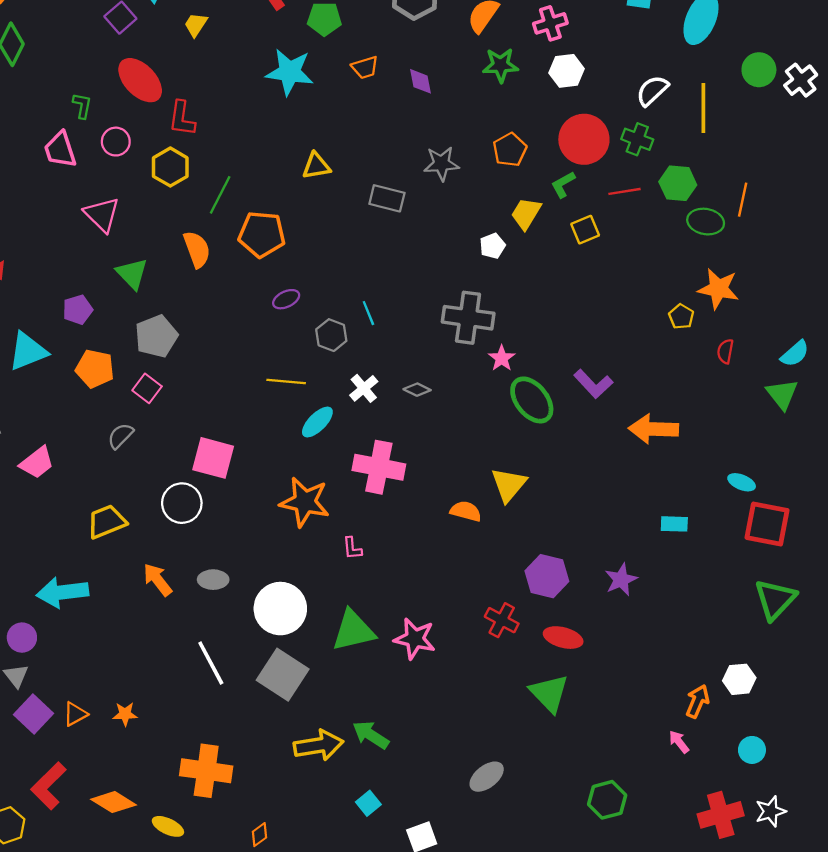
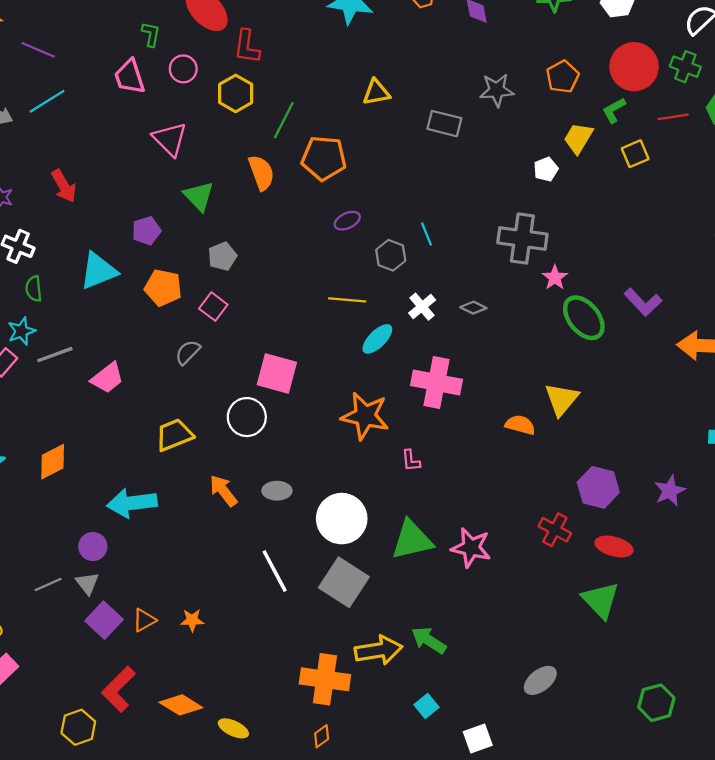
gray pentagon: (156, 336) -> (222, 256), size x0.7
orange cross: (206, 771) -> (325, 679), moved

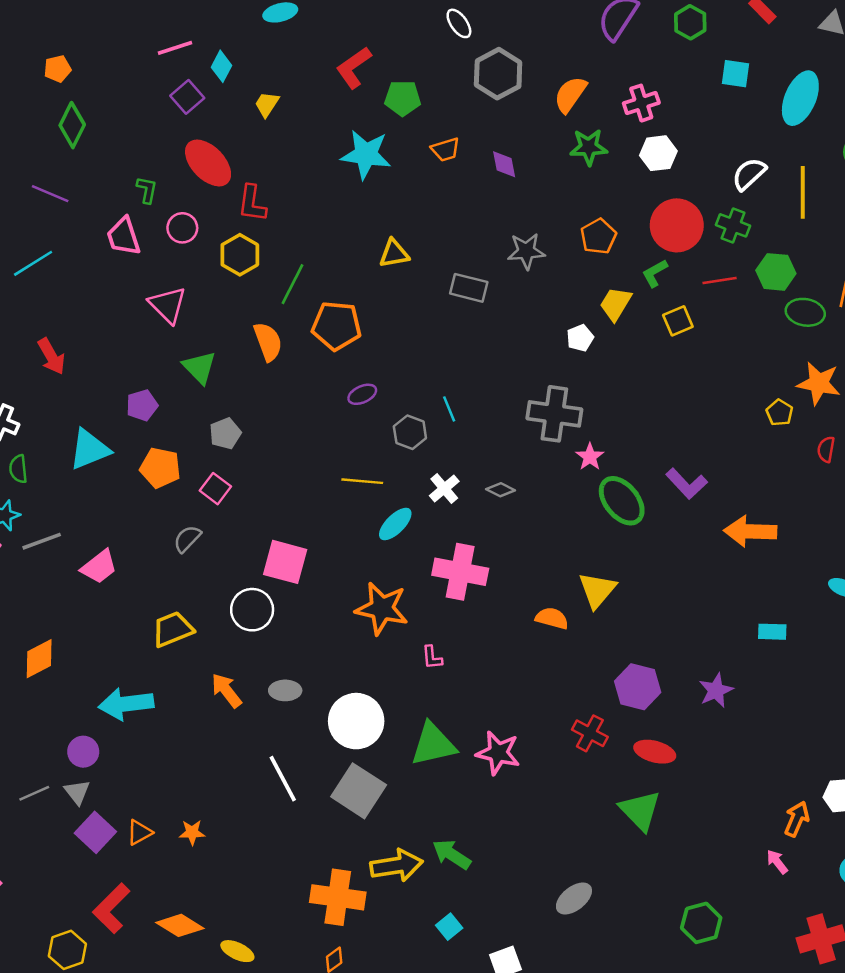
purple line: (38, 50) -> (50, 194), moved

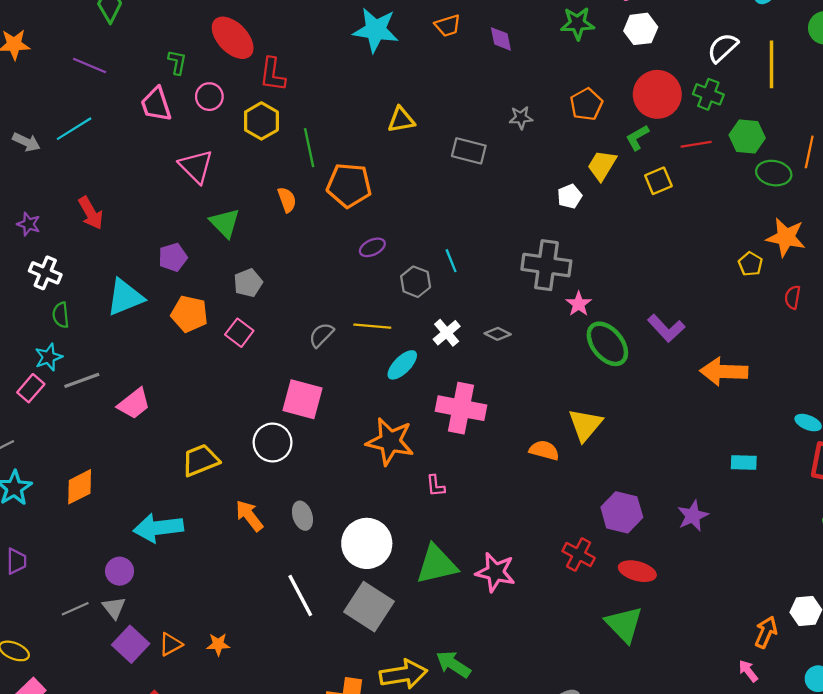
gray star: (526, 251) -> (521, 118), size x0.7
green line: (292, 284) -> (309, 148), turned -39
orange semicircle: (268, 342) -> (287, 200), size x0.7
gray semicircle: (187, 539) -> (321, 335), moved
gray ellipse: (285, 690) -> (302, 516), turned 72

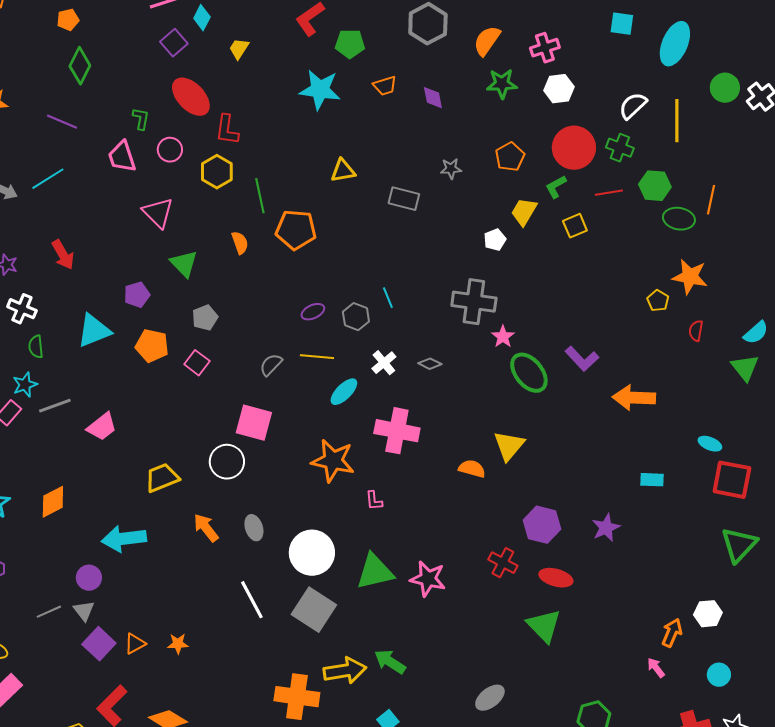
purple ellipse: (372, 247) -> (313, 312), moved

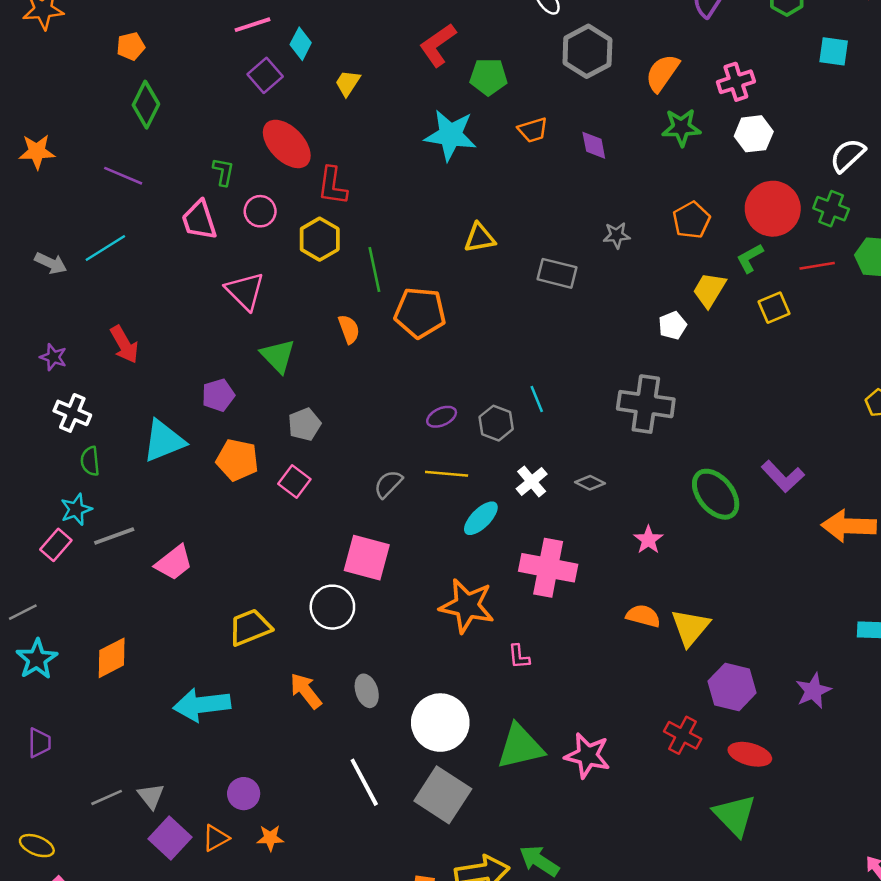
pink star: (503, 337) -> (648, 540), moved
yellow triangle: (509, 446) -> (690, 627), moved
purple circle: (89, 578) -> (244, 794), moved

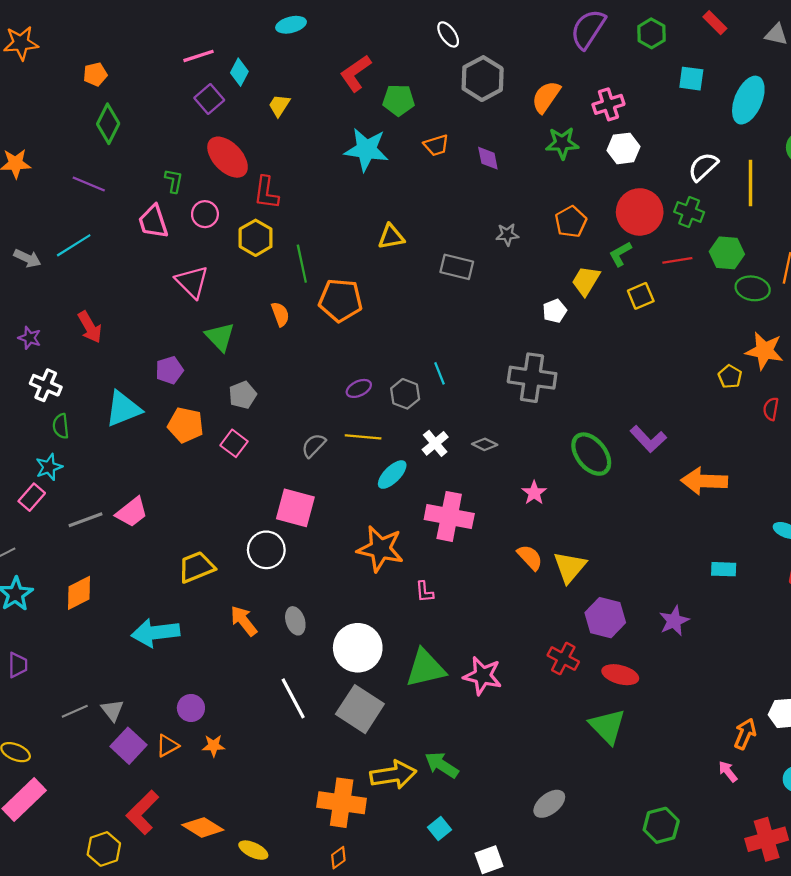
gray line: (114, 536) -> (86, 520), moved
orange semicircle: (643, 616) -> (530, 557), turned 32

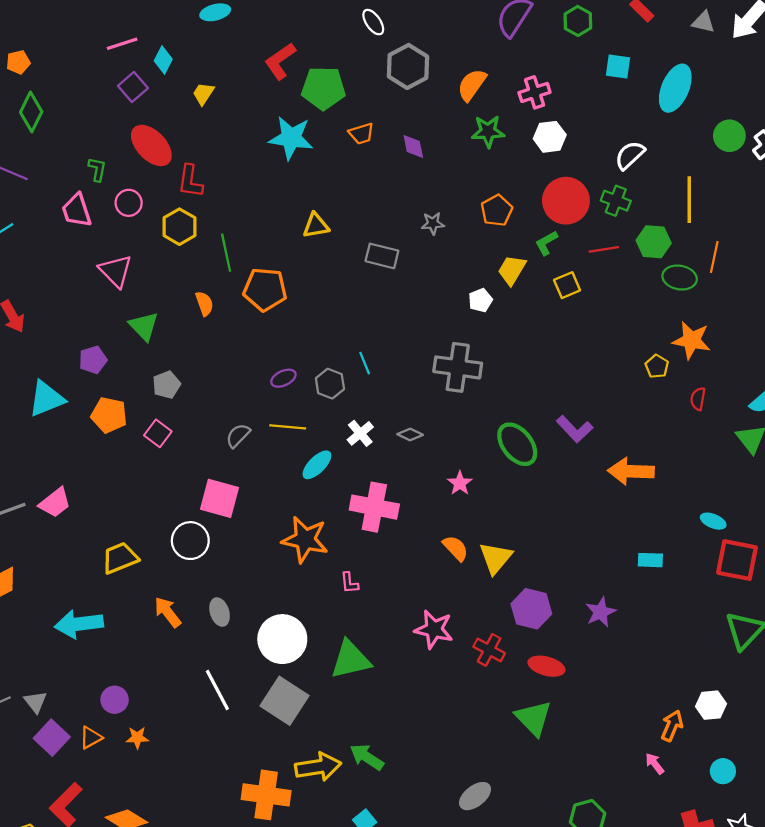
green pentagon: (399, 100) -> (323, 88), size x1.4
yellow line: (750, 183) -> (689, 200), moved
pink star: (483, 676) -> (434, 629), moved

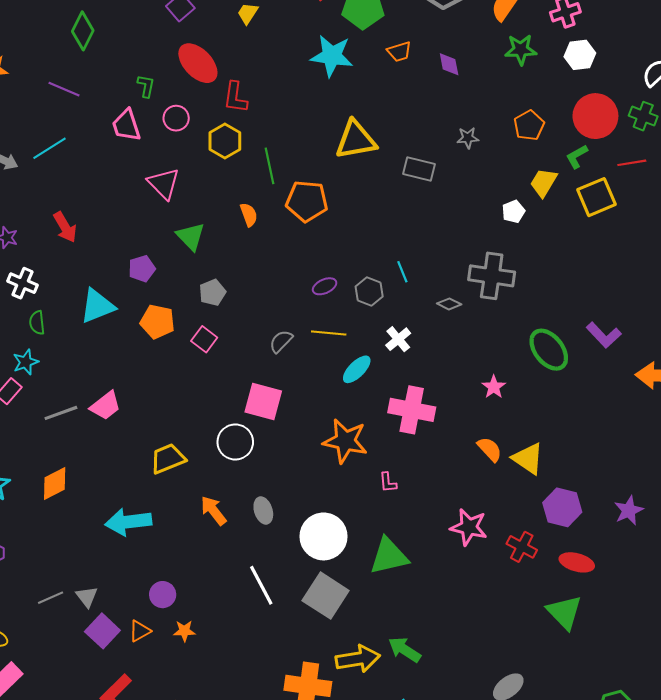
yellow triangle: (316, 226) -> (356, 140), size x1.6
yellow square: (567, 285) -> (596, 197), size x1.5
gray diamond: (410, 435) -> (449, 304), moved
yellow triangle: (496, 558) -> (528, 459), turned -36

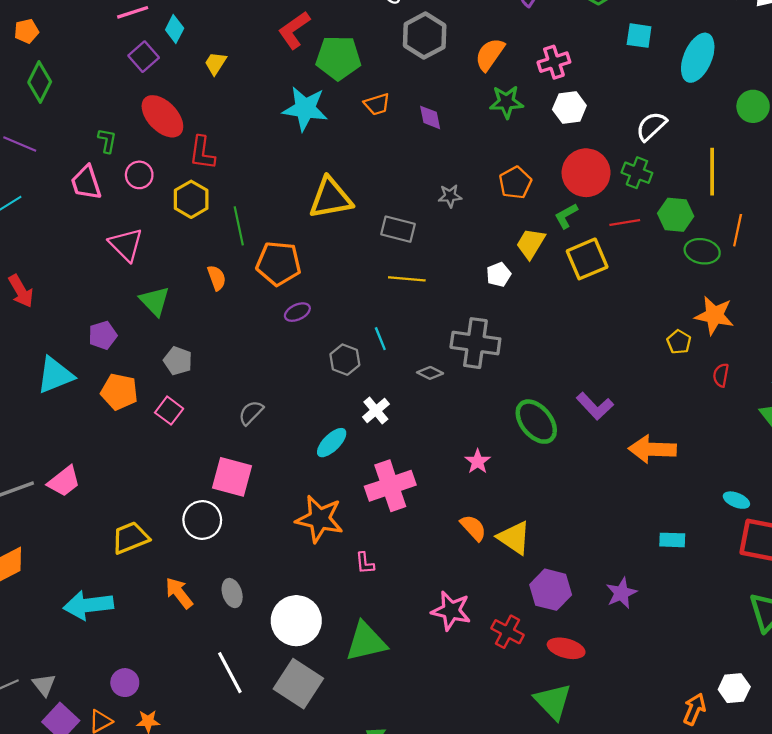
purple ellipse: (325, 286) -> (297, 312), moved
gray pentagon: (212, 293) -> (178, 361), turned -30
yellow line: (329, 333) -> (407, 279), moved
pink cross: (412, 410) -> (390, 486), turned -30

